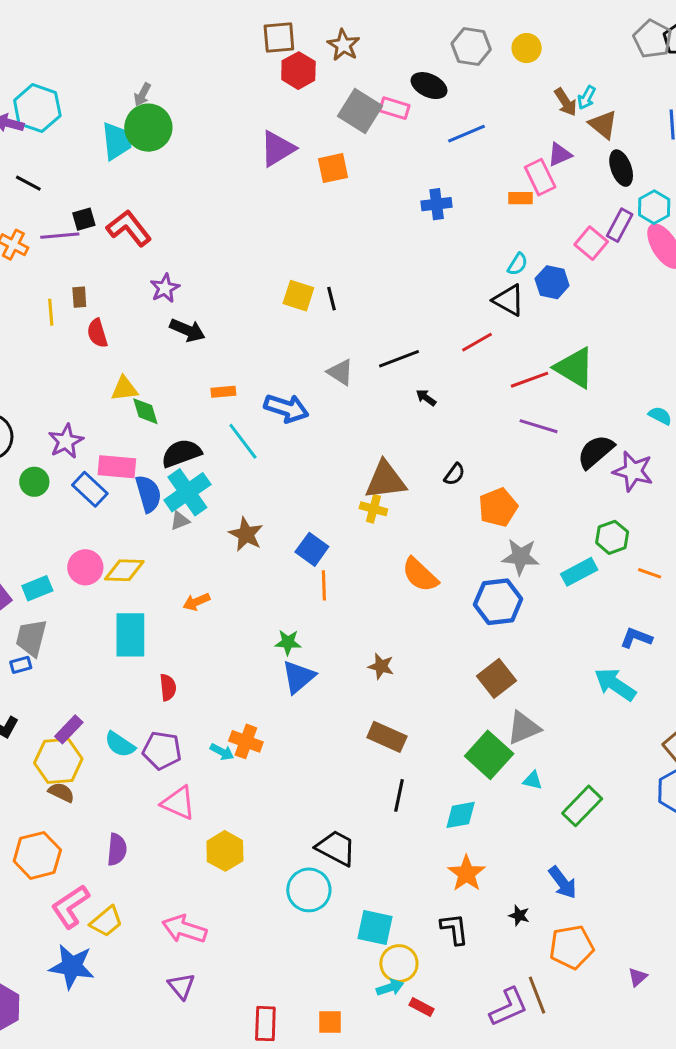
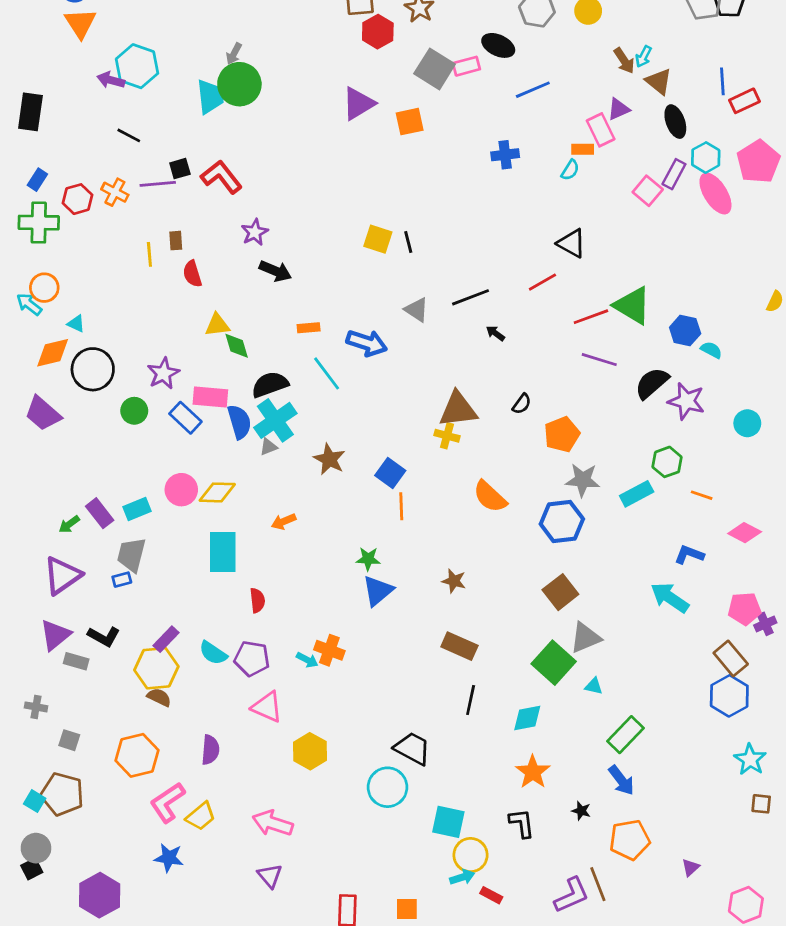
pink rectangle: (394, 108) -> (466, 66), turned -32
cyan semicircle: (518, 264) -> (570, 170), moved
blue hexagon: (552, 282) -> (685, 331), moved
green rectangle: (582, 806) -> (626, 735), moved
blue star: (72, 967) -> (169, 858), size x0.7

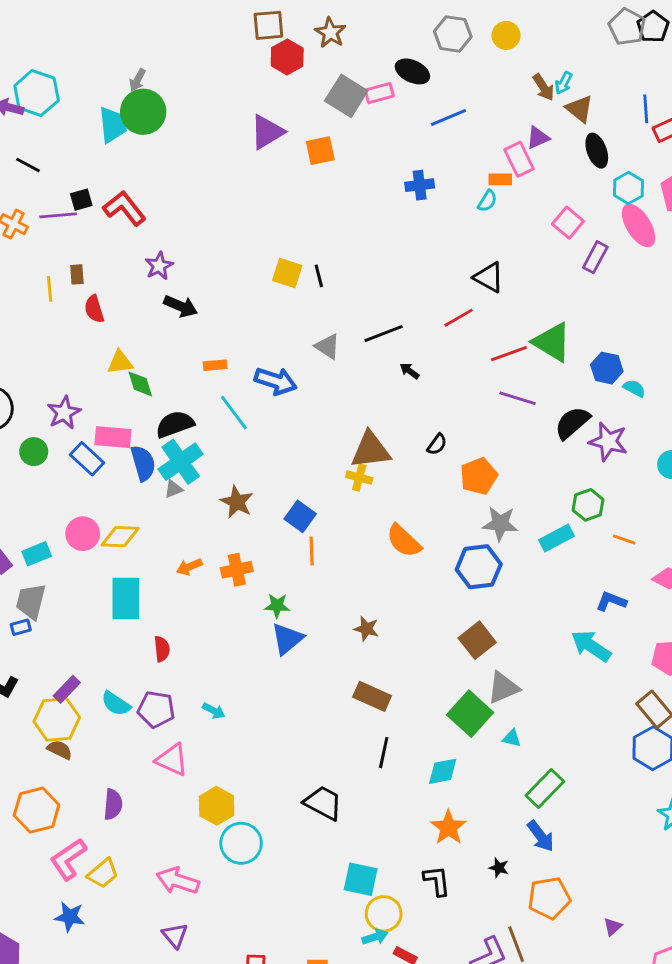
purple rectangle: (674, 174) -> (595, 257), moved
orange cross: (329, 650) -> (237, 570), moved, turned -32
cyan circle: (387, 787) -> (241, 843), moved

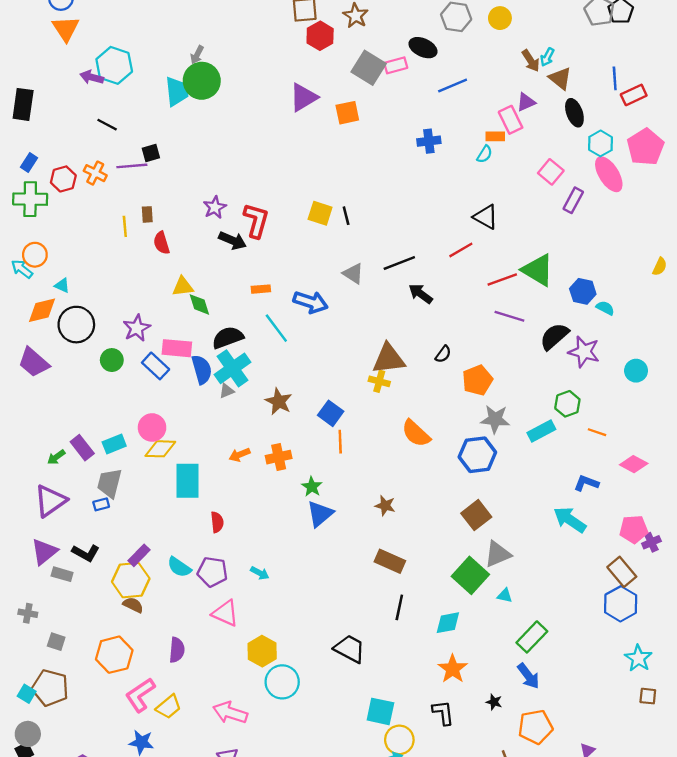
red L-shape: (124, 208) -> (256, 220), moved, turned 54
black arrow: (410, 371) -> (421, 294), size x1.5
yellow diamond: (120, 537) -> (160, 449), moved
green star: (277, 606) -> (312, 487), turned 30

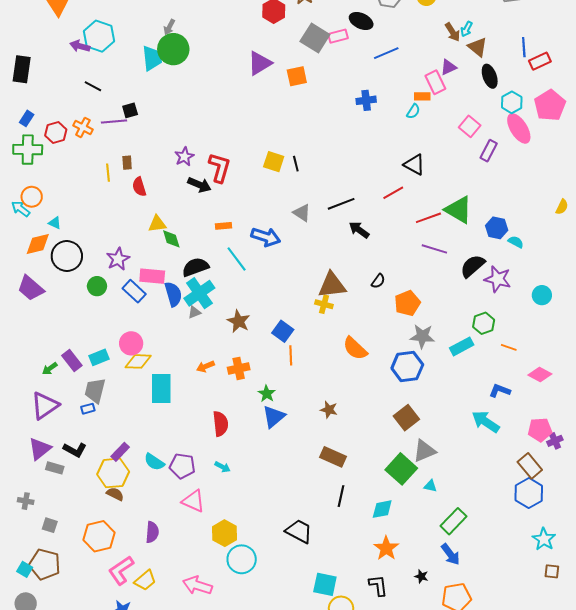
red semicircle: (217, 522) -> (221, 424), moved, size x1.4

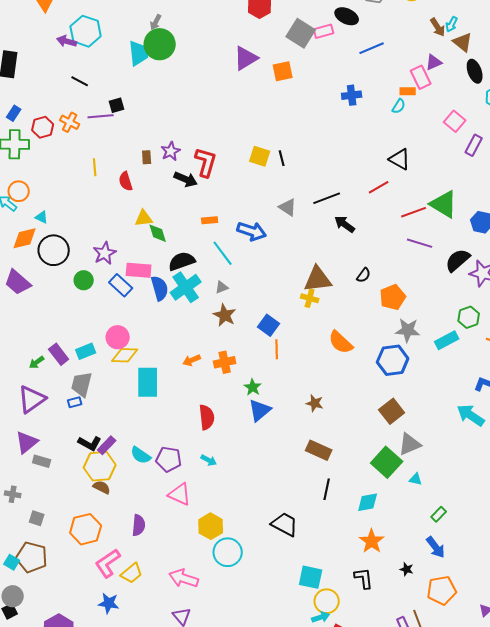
brown rectangle: (127, 163) -> (147, 157), moved
gray triangle: (194, 312) -> (222, 287), moved
black L-shape: (75, 450) -> (90, 443), moved
green rectangle: (453, 521) -> (439, 514), size x0.6

